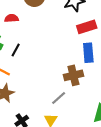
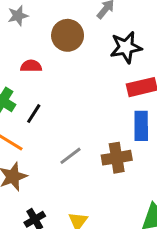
gray line: (59, 98) -> (70, 156), moved

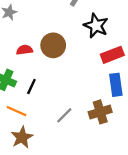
brown circle: (68, 35) -> (53, 45), moved
black star: (126, 47) -> (96, 26), turned -30

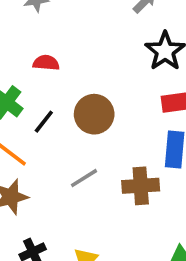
brown circle: (53, 45) -> (94, 114), moved

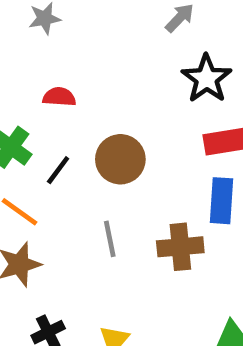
gray line: (84, 178) -> (110, 239), turned -68

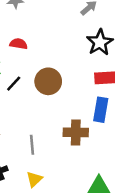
gray line: (110, 239) -> (32, 145), moved

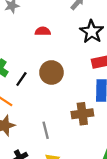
red semicircle: (19, 44) -> (43, 31), moved

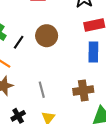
brown cross: (82, 114) -> (83, 90), moved

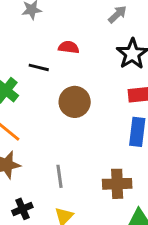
black line: (19, 42) -> (39, 67), moved, turned 64

